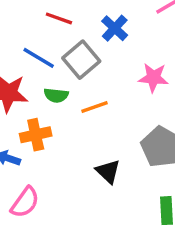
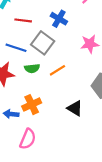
orange cross: (36, 135) -> (32, 105), moved

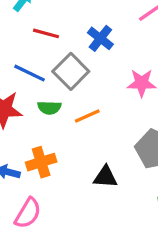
black triangle: (75, 108) -> (105, 177), turned -35

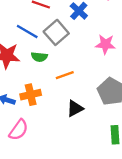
orange line: (87, 116) -> (65, 75), moved
black triangle: (105, 177) -> (75, 108), turned -36

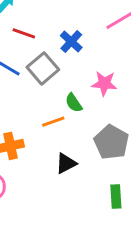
green semicircle: (39, 57) -> (74, 103), moved, turned 49

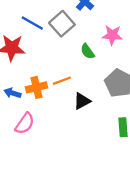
orange line: (53, 122) -> (62, 81), moved

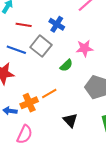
green semicircle: (87, 51) -> (66, 65), turned -88
black triangle: (82, 101) -> (70, 120), moved, turned -35

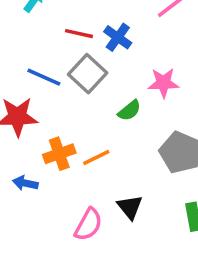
red line: (24, 25) -> (79, 34), moved
orange cross: (29, 103) -> (59, 154), moved
pink semicircle: (25, 134) -> (88, 224), moved

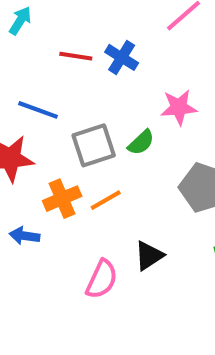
gray square: (88, 74) -> (94, 145), moved, turned 33
black triangle: (130, 207) -> (149, 256), turned 40

